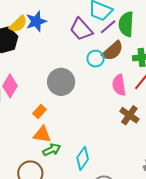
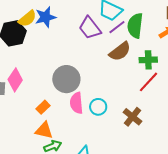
cyan circle: (96, 59) -> (98, 107), moved
pink semicircle: (119, 85) -> (76, 103), moved

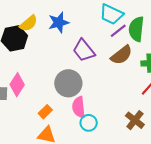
blue star: (46, 17) -> (59, 22), moved
purple trapezoid: (90, 28) -> (84, 50), moved
cyan circle: (98, 107) -> (89, 123), moved

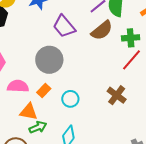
pink semicircle: (79, 107) -> (18, 86), moved, turned 100
orange rectangle: (45, 112) -> (44, 91), moved

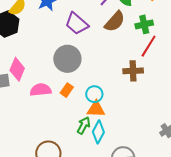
brown cross: (117, 95) -> (133, 71), moved, turned -30
orange triangle: (29, 112) -> (96, 109), moved
green arrow: (38, 127) -> (84, 125), moved, turned -30

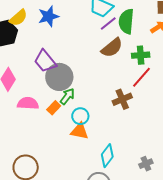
purple trapezoid: (77, 24) -> (45, 61), moved
brown cross: (133, 71) -> (122, 99), turned -30
green arrow: (84, 125) -> (67, 96), moved
cyan diamond: (98, 132) -> (107, 156), moved

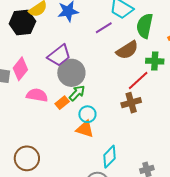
purple line: (108, 23) -> (104, 28), moved
purple trapezoid: (45, 61) -> (59, 55), turned -95
red line: (141, 77) -> (138, 80), moved

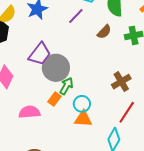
brown semicircle: (127, 50) -> (104, 32), size x0.7
red line: (138, 80) -> (127, 112), moved
pink semicircle: (37, 95) -> (29, 112), moved

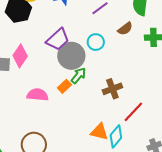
brown cross: (121, 82) -> (112, 89), moved
cyan circle: (82, 104) -> (96, 42), moved
orange triangle: (83, 119) -> (99, 132), moved

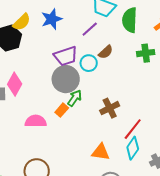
brown semicircle: (125, 29) -> (106, 52), moved
purple trapezoid: (58, 39) -> (66, 56), moved, turned 30
cyan diamond: (116, 136) -> (133, 148), moved

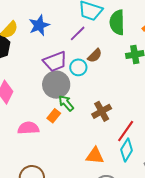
green arrow: (75, 98) -> (66, 103), turned -72

